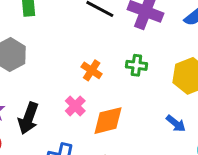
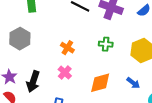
orange cross: (92, 70) -> (67, 48), moved
orange diamond: (108, 121) -> (100, 83), moved

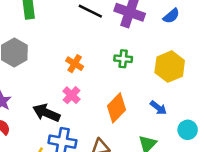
black arrow: (33, 82) -> (46, 113), moved, turned 95
orange diamond: (100, 83) -> (116, 108), turned -30

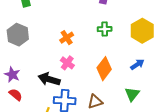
orange cross: (75, 64) -> (67, 38), turned 32
blue arrow: (158, 108) -> (137, 64), turned -64

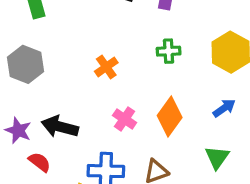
pink cross: (67, 63) -> (125, 119), moved
black arrow: (49, 79) -> (60, 127), moved
red semicircle: (16, 95) -> (40, 162), moved

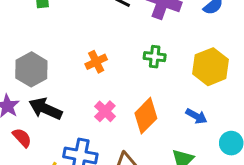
gray hexagon: (25, 64) -> (31, 69), moved
blue arrow: (224, 108) -> (196, 116), turned 55

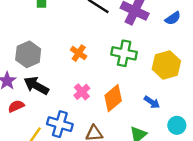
green cross: (155, 57) -> (124, 53), size x1.5
orange cross: (96, 62) -> (79, 53), turned -35
red semicircle: (22, 138) -> (16, 106), turned -77

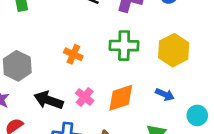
black arrow: (36, 86) -> (49, 100), moved
orange diamond: (113, 98) -> (121, 98), turned 32

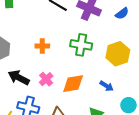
orange cross: (73, 54) -> (42, 46), turned -32

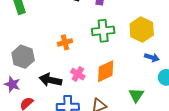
blue arrow: (106, 86) -> (152, 57), moved

